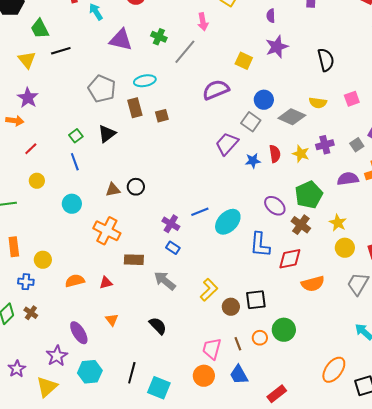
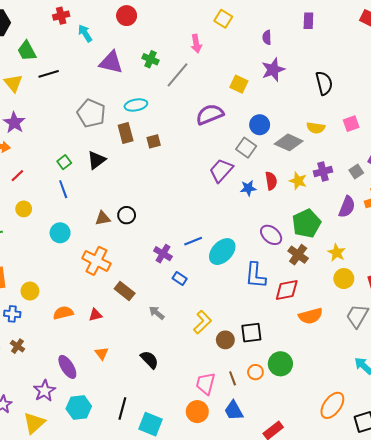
purple semicircle: (348, 179) -> (347, 207), turned 120
blue rectangle: (173, 248) -> (180, 279), moved
brown rectangle: (134, 260) -> (125, 291), turned 36
gray arrow: (165, 281) -> (157, 313), size x0.7

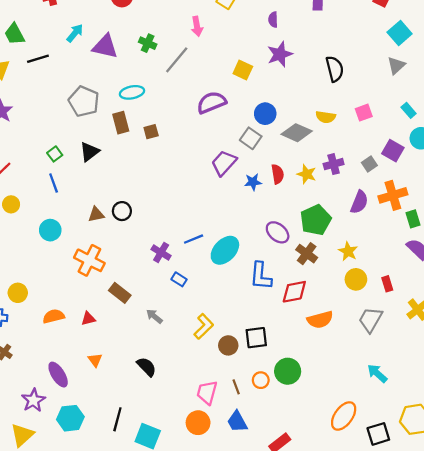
cyan arrow: (85, 33) -> (75, 33), moved, turned 72

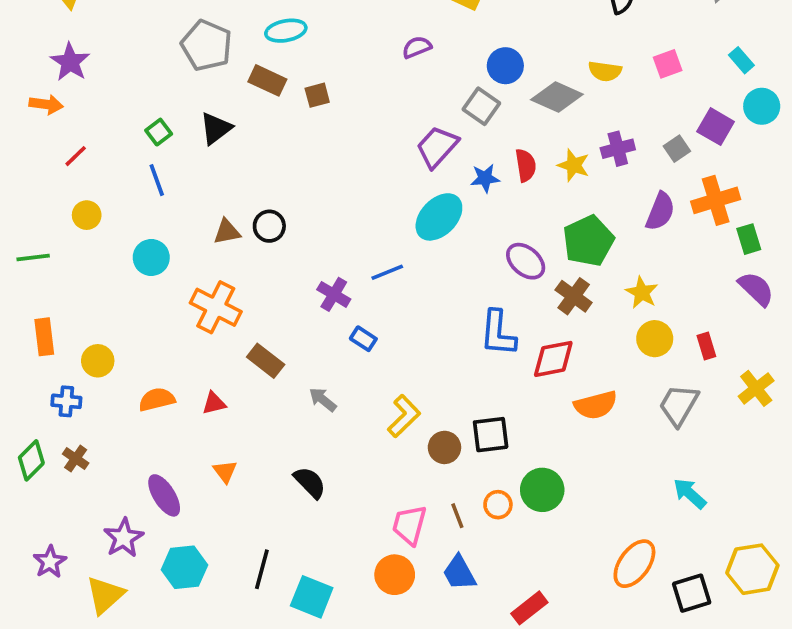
purple semicircle: (211, 102) -> (417, 47), size x0.6
brown rectangle: (121, 123) -> (267, 80), turned -50
cyan ellipse: (225, 250) -> (439, 217), moved

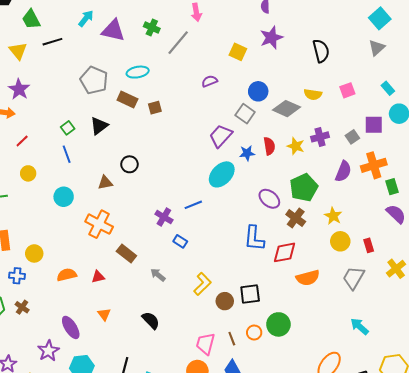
purple square: (716, 127) -> (374, 125), turned -30
black circle: (269, 226) -> (129, 164), moved

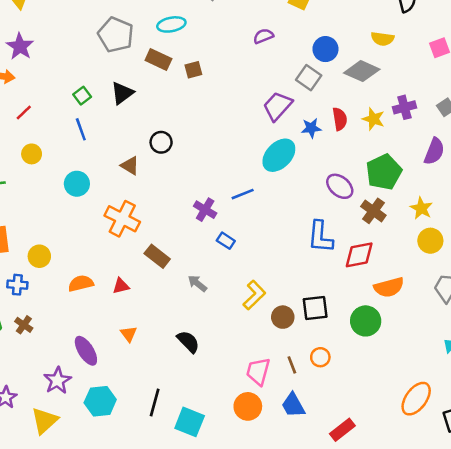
yellow semicircle: (313, 94) -> (382, 39), moved
brown triangle: (105, 183) -> (130, 166), turned 42
green circle: (278, 324) -> (366, 321), moved

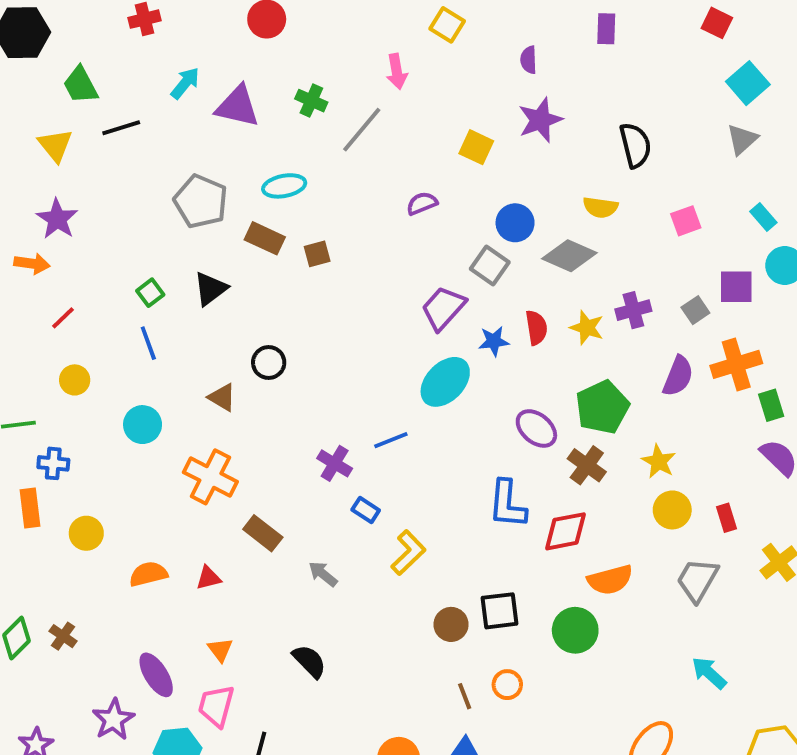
blue cross: (17, 285) -> (53, 463), moved
yellow L-shape: (254, 295) -> (408, 553), moved
pink trapezoid: (258, 371) -> (216, 706), moved

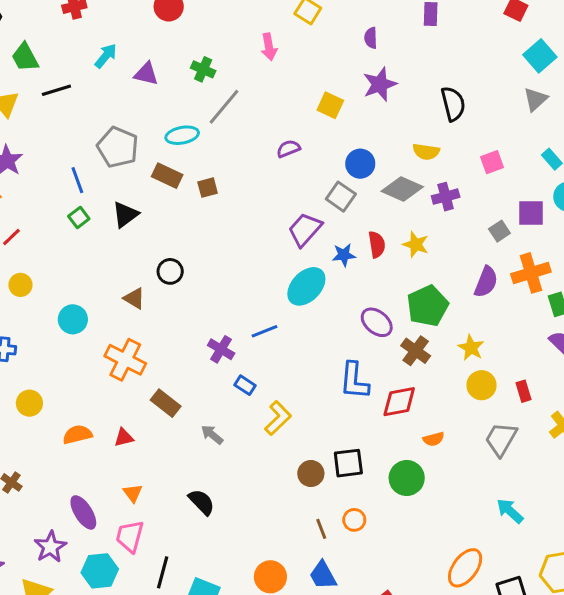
purple triangle: (238, 106) -> (146, 74), size x0.7
gray line: (362, 130) -> (224, 107), moved
purple cross: (633, 310) -> (446, 197), moved
blue line: (148, 343) -> (77, 180), moved
orange semicircle: (610, 580) -> (434, 439), size x0.6

